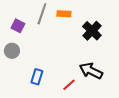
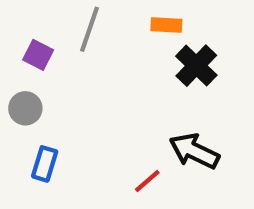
orange rectangle: (64, 14) -> (166, 25), moved
blue rectangle: (37, 77) -> (45, 164), moved

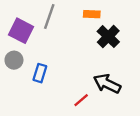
purple square: (38, 55) -> (21, 31), size x1.5
blue rectangle: (45, 164) -> (40, 73), moved

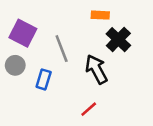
gray line: (49, 17) -> (62, 49), moved, turned -40
black arrow: (107, 84) -> (96, 69), moved, turned 36

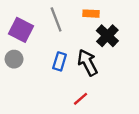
gray line: (62, 49) -> (56, 19), moved
blue rectangle: (44, 79) -> (60, 61), moved

